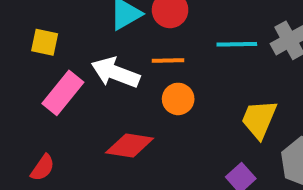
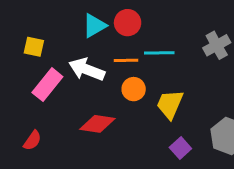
cyan line: (237, 44) -> (159, 53), moved
yellow trapezoid: (259, 119) -> (170, 104), moved

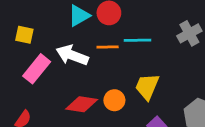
orange circle: (134, 89) -> (114, 100), moved

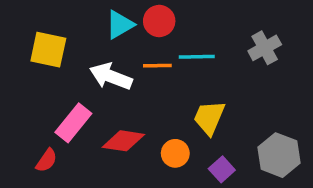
yellow square: (24, 35) -> (48, 50), size x1.5
pink rectangle: (37, 69) -> (73, 123), moved
orange circle: (114, 100) -> (175, 153), moved

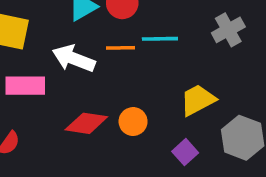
yellow trapezoid: (209, 118) -> (198, 100), moved, turned 39
pink rectangle: (73, 123) -> (25, 86), moved, turned 51
orange circle: (175, 153) -> (133, 122), moved

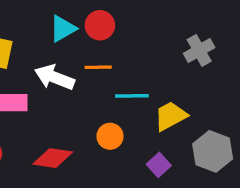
cyan line: (160, 39) -> (132, 96), moved
red diamond: (86, 123) -> (53, 158), moved

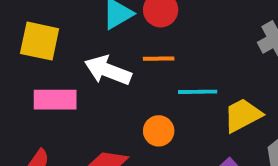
orange circle: (110, 136) -> (159, 131), moved

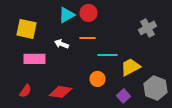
white arrow: (108, 70) -> (62, 44), size x0.6
orange circle: (159, 131) -> (98, 79), moved

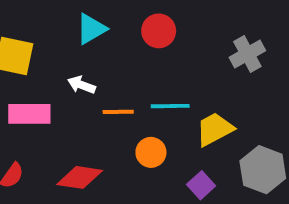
red circle: (88, 13) -> (159, 31), moved
orange line: (88, 38) -> (118, 112), moved

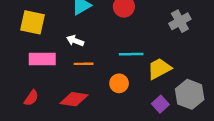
orange line: (118, 112) -> (84, 64), moved
purple square: (201, 185) -> (160, 104), moved

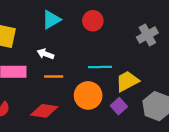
orange circle: (119, 83) -> (88, 95), size x1.5
purple square: (160, 104) -> (119, 106), moved

